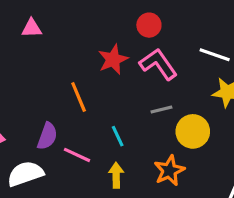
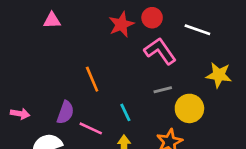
white line: (215, 55) -> (197, 30), moved
red star: (113, 59) -> (121, 24), moved

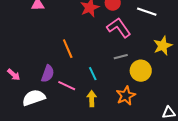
yellow star: (219, 75) -> (163, 46), turned -30
pink arrow: (20, 114) -> (14, 75), turned 32

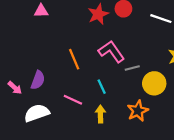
pink L-shape: (119, 28) -> (111, 52), moved
purple semicircle: (48, 74) -> (38, 80), moved

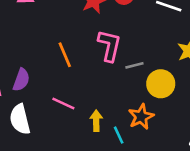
pink L-shape: (111, 52) -> (109, 46), turned 48
cyan line: (102, 87) -> (119, 135), moved
white semicircle: (37, 113) -> (20, 119), turned -85

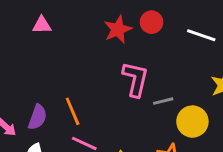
orange line: (65, 55) -> (73, 111), moved

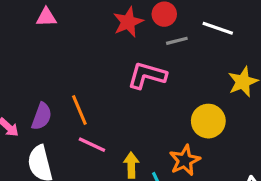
pink L-shape: (135, 79) -> (147, 75), turned -87
gray line: (163, 101) -> (177, 41), moved

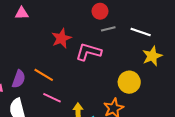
red star: (128, 22) -> (61, 38), moved
white line: (218, 28) -> (141, 32), moved
orange line: (79, 110) -> (44, 75), turned -36

